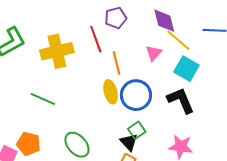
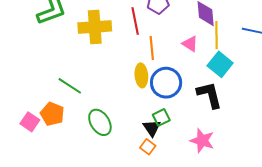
yellow line: (178, 40) -> (216, 35), turned 40
pink triangle: (154, 53) -> (190, 44), turned -48
green line: (43, 99) -> (70, 86), moved

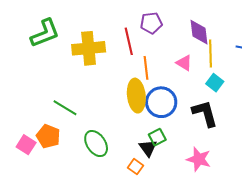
cyan square: (220, 64) -> (215, 83), size x0.7
yellow ellipse: (141, 75) -> (136, 96), size x1.4
orange square: (148, 147) -> (135, 167), moved

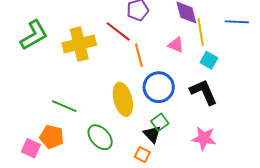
red line: (129, 41) -> (118, 31), turned -32
yellow ellipse: (136, 96) -> (123, 99), moved

